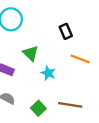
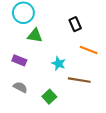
green triangle: (31, 53) -> (35, 36), moved, turned -35
brown line: (70, 105) -> (79, 80), moved

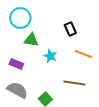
cyan star: (59, 63) -> (50, 56), moved
gray semicircle: (20, 87) -> (17, 90), size x1.5

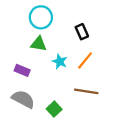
cyan circle: (20, 18) -> (41, 17), moved
orange line: (83, 54) -> (85, 60), moved, turned -72

